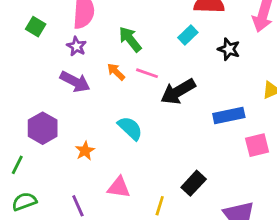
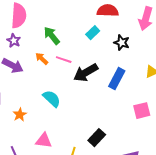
blue rectangle: (229, 115) -> (117, 79), moved, turned -50

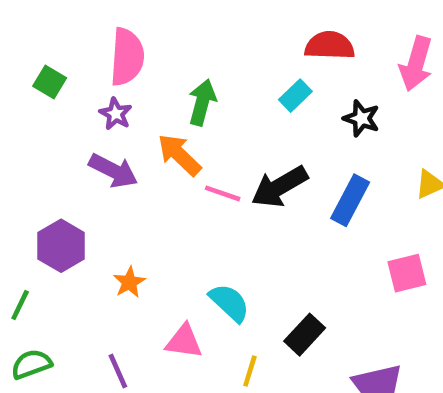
green arrow: (52, 36) -> (202, 102), turned 54
orange arrow: (42, 59) -> (179, 155), size x1.5
pink line: (64, 60) -> (223, 193), moved
cyan semicircle: (52, 99) -> (229, 303), moved

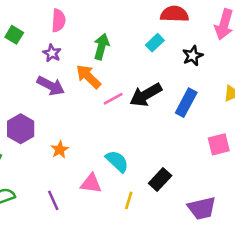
pink semicircle: (127, 57) -> (58, 21), size x0.7
black star: (361, 118) -> (193, 56), turned 30
pink line: (223, 193) -> (113, 99), turned -48

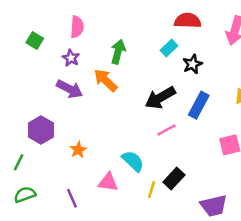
black star: (193, 56) -> (193, 64), moved
pink line: (113, 99) -> (166, 130), moved
yellow line: (129, 200) -> (152, 190), moved

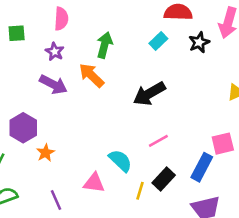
green square: (35, 41) -> (17, 33), turned -35
black star: (193, 64) -> (199, 42), moved
blue rectangle: (199, 105) -> (202, 167), moved
pink line: (166, 130) -> (158, 141), moved
orange star: (78, 150) -> (45, 153), moved

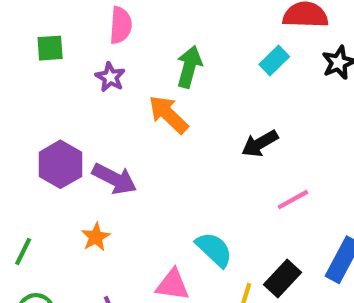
purple arrow: (53, 84) -> (114, 179), moved
black arrow: (149, 94) -> (260, 144), size x0.7
purple hexagon: (23, 128) -> (60, 164), moved
pink line: (158, 141) -> (293, 200), moved

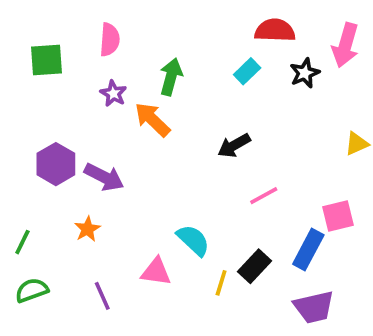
green square: (50, 48) -> (47, 60), size x1.4
purple star: (110, 77) -> (113, 93), moved

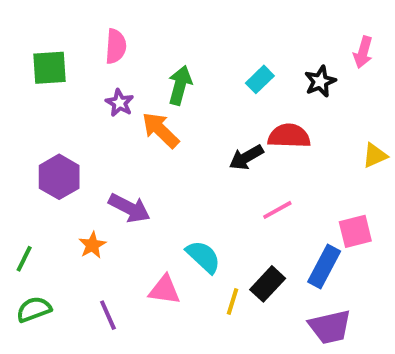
red semicircle: (275, 30) -> (289, 136), moved
pink arrow: (345, 45) -> (363, 52), size x0.7
purple arrow: (104, 177) -> (129, 208), moved

